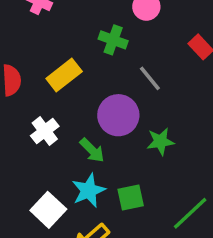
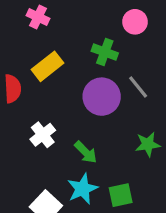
yellow rectangle: (64, 75) -> (48, 66), moved
purple circle: (118, 115) -> (102, 97), moved

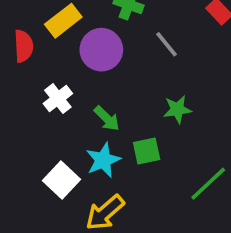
purple circle: (102, 97) -> (101, 50), moved
green square: (121, 195) -> (147, 151), moved

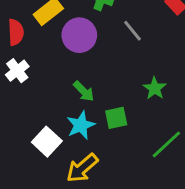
white cross: (58, 99) -> (17, 71), moved
green star: (177, 109) -> (155, 88), moved, turned -30

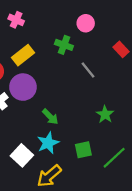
purple circle: (79, 35) -> (23, 87), moved
green square: (116, 118) -> (83, 150), moved

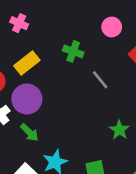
pink circle: (86, 23) -> (112, 27), moved
green arrow: (50, 117) -> (29, 132), moved

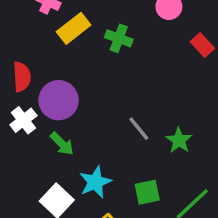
yellow rectangle: (27, 63) -> (74, 28), moved
gray line: (100, 80) -> (139, 129), moved

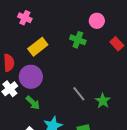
yellow rectangle: (74, 28) -> (38, 47), moved
green cross: (119, 38) -> (78, 40), moved

